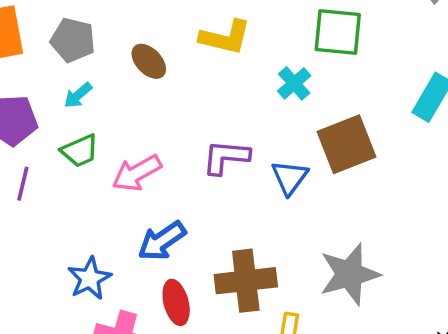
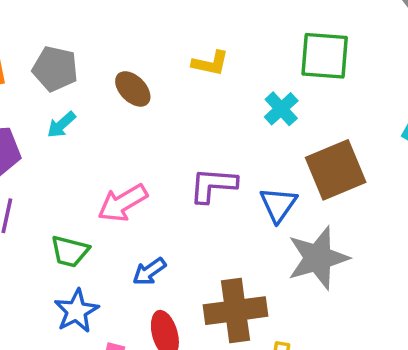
yellow L-shape: (225, 37) -> (210, 63), size x0.7
green trapezoid: (80, 151) -> (70, 251), moved, turned 39
blue arrow: (162, 241) -> (149, 272), size x0.7
gray star: (350, 274) -> (318, 258), moved

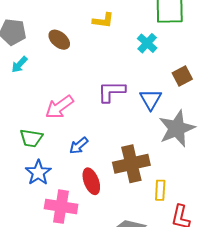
brown square: (336, 170) -> (182, 76), size x0.6

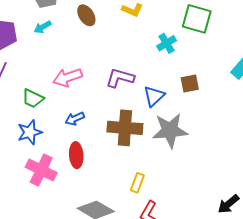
brown cross: (131, 164) -> (125, 128), moved

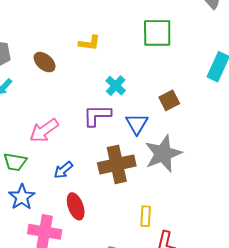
cyan cross: (167, 43) -> (116, 86), moved

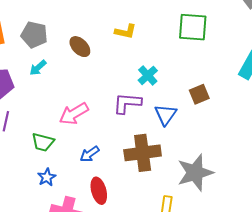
gray star: (163, 154) -> (195, 173), moved
blue star: (22, 197) -> (47, 177), size x0.7

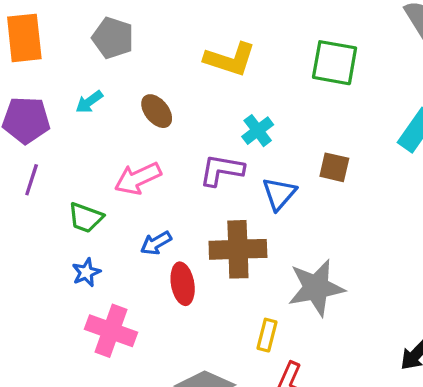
yellow L-shape: (126, 31) -> (230, 59), size x1.5
gray pentagon: (34, 35) -> (113, 38), moved
brown ellipse: (80, 47) -> (157, 111), moved
brown square: (199, 94) -> (334, 167), turned 30
red ellipse: (99, 191) -> (183, 284), moved

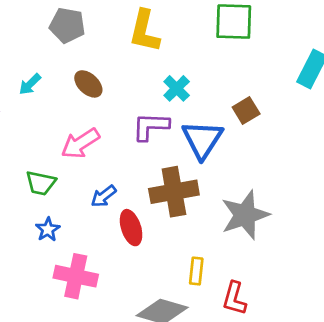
gray pentagon: (113, 38) -> (67, 25), moved
yellow L-shape: (230, 59) -> (144, 31), turned 93
brown square: (334, 167) -> (246, 111), turned -36
blue triangle: (279, 194) -> (202, 140), size x1.4
yellow rectangle: (267, 335) -> (196, 271), moved

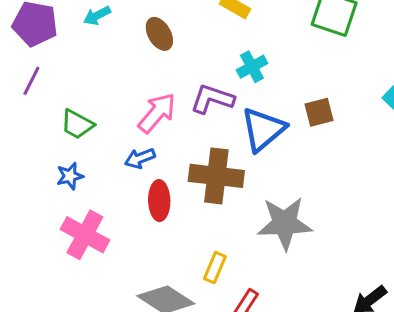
pink arrow: (80, 143) -> (157, 113), moved, turned 147

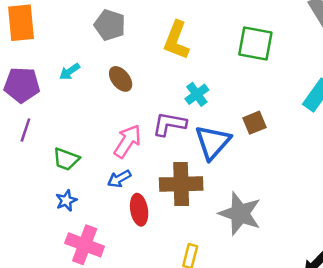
gray star: (285, 223) -> (240, 214), turned 30

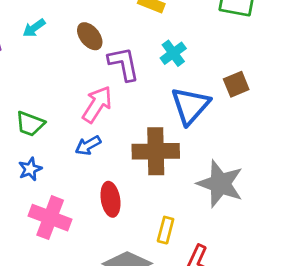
purple L-shape: (169, 124) -> (124, 64), moved, turned 68
red ellipse: (139, 210) -> (110, 199), moved

